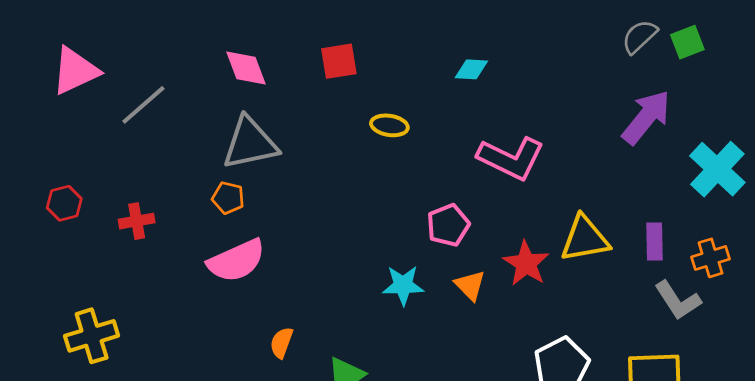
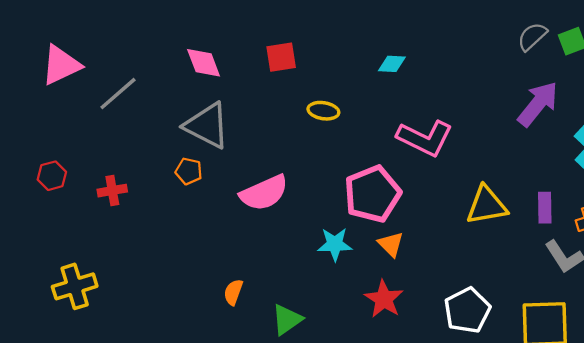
gray triangle: (250, 143) -> (207, 126), turned 39
pink pentagon: (448, 225) -> (372, 194), size x1.6
pink semicircle: (236, 261) -> (264, 193), moved
red star: (526, 263) -> (384, 299), moved

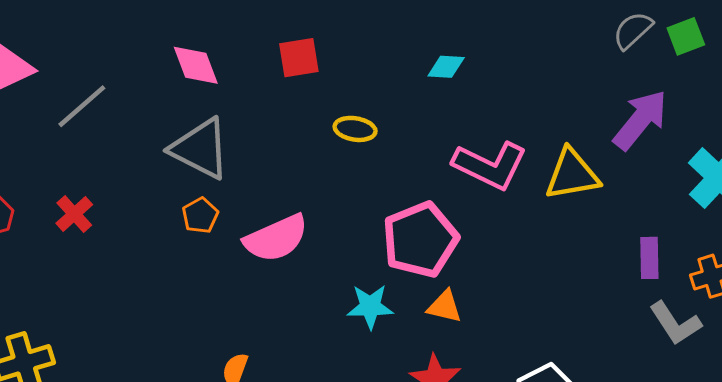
orange pentagon: (189, 171) -> (200, 215), moved, turned 30
red cross: (112, 191) -> (74, 214), moved, turned -32
yellow triangle: (487, 205) -> (572, 174), moved
orange triangle: (391, 244) -> (445, 307), turned -32

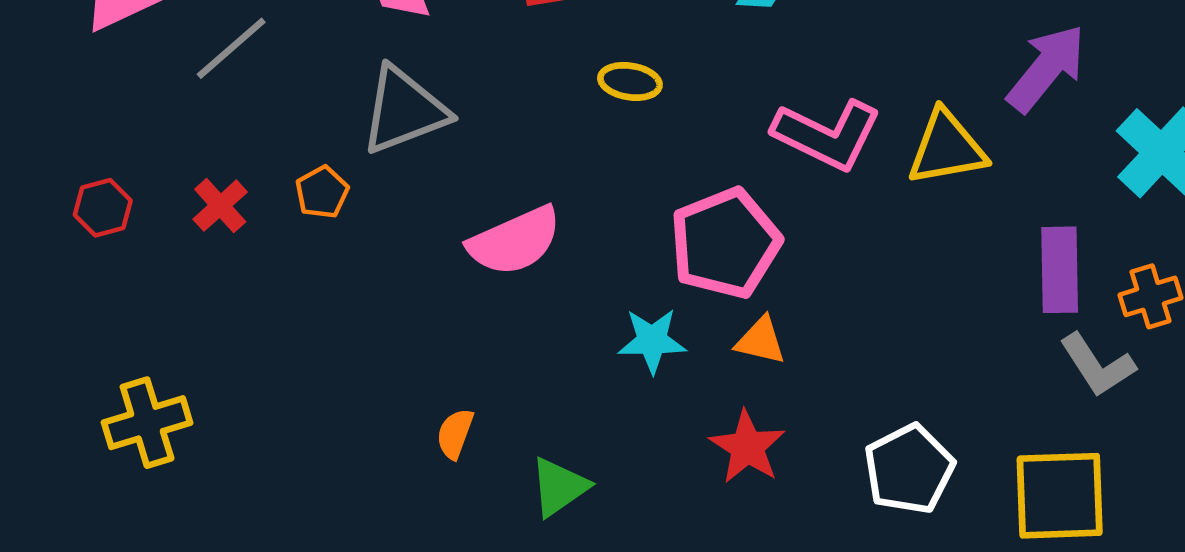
gray triangle: (200, 149) -> (404, 110), turned -48
orange pentagon: (200, 215) -> (322, 192), moved
purple rectangle: (649, 258) -> (1060, 270), size x1.4

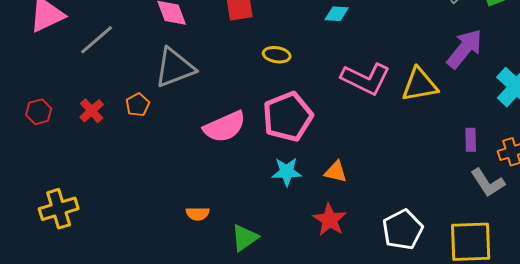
pink pentagon: (725, 243) -> (288, 117), moved
purple rectangle: (1060, 270) -> (471, 140), size x0.6
orange semicircle: (455, 434) -> (198, 214), turned -110

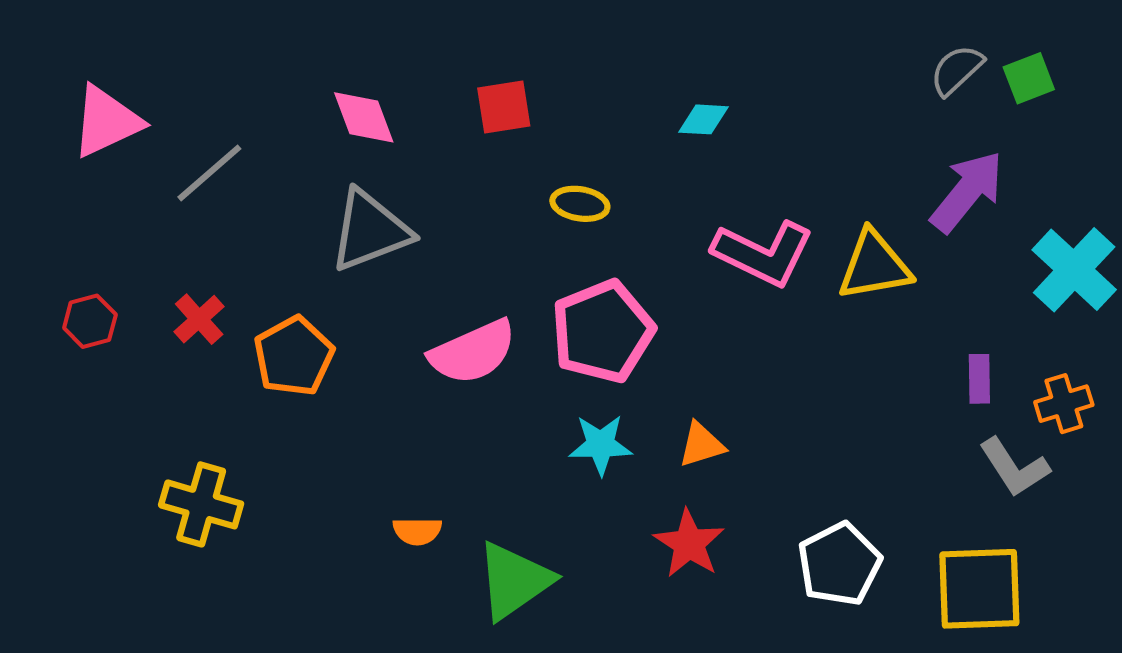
orange pentagon: (138, 105) -> (294, 356), moved, size x1.6
orange triangle: (336, 172) -> (701, 445), turned -30
yellow cross: (59, 209) -> (201, 504), moved, turned 33
green triangle: (245, 238) -> (514, 581), size x1.4

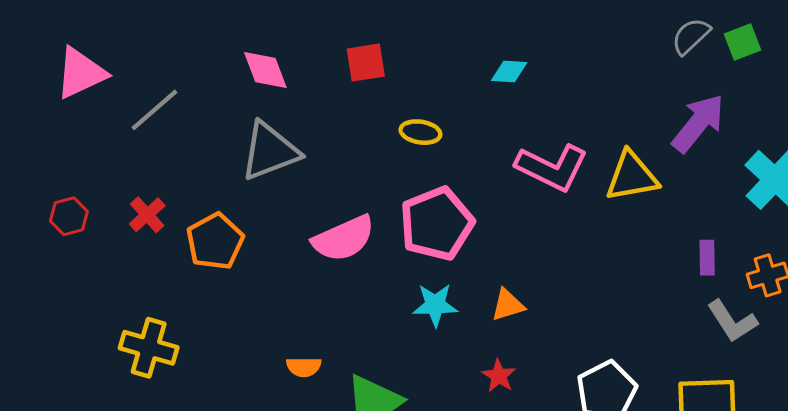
red star: (689, 544) -> (499, 376), size x0.7

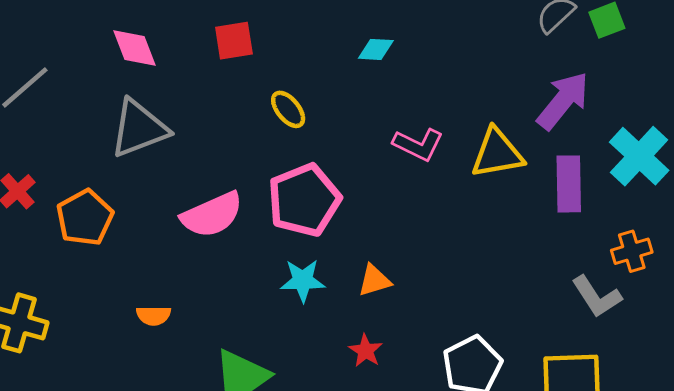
yellow ellipse: (420, 132) -> (288, 109), turned 42
pink L-shape: (552, 168) -> (418, 144), size x0.7
purple rectangle: (707, 258) -> (569, 184), moved, size x1.6
orange semicircle: (304, 367) -> (154, 316), moved

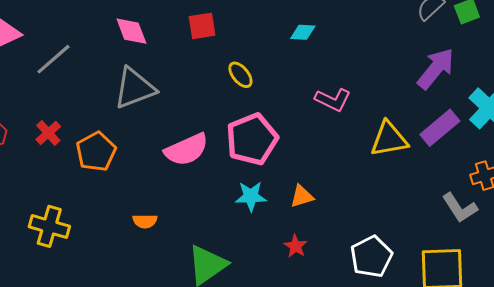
yellow triangle: (497, 153) -> (389, 139), moved
purple rectangle: (569, 184) -> (440, 128), turned 51

